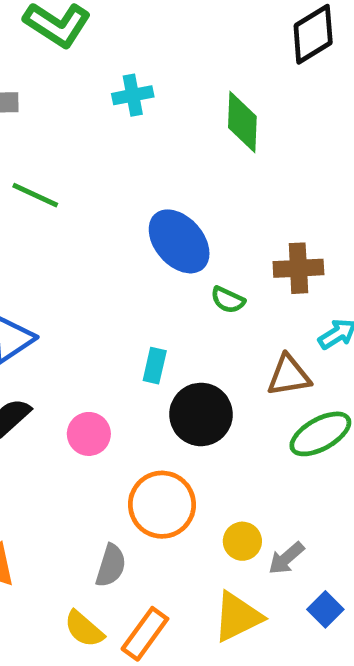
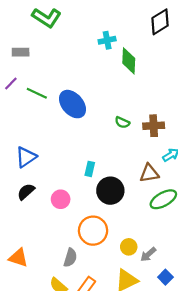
cyan cross: (133, 95) -> (107, 40), moved
blue ellipse: (179, 241) -> (72, 104), moved
green semicircle: (228, 300) -> (122, 122), moved

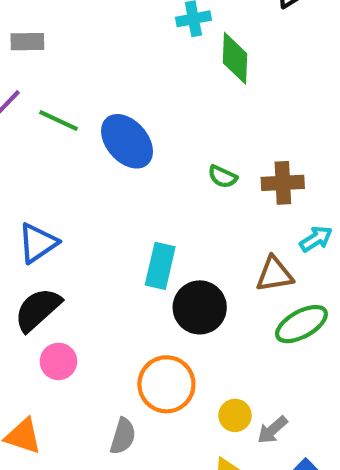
cyan rectangle: (90, 169) -> (160, 266), size x1.5
black semicircle: (26, 192) -> (38, 310), size x1.4
pink circle: (61, 199) -> (58, 361), moved

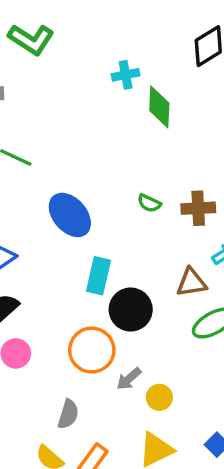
blue ellipse: (127, 141) -> (70, 215), moved
orange circle: (166, 384) -> (92, 350), moved
gray arrow: (272, 430) -> (129, 379), moved

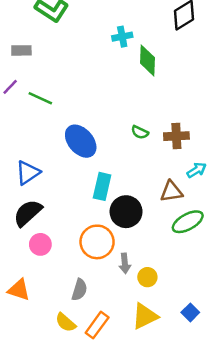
gray arrow: (129, 379) -> (125, 263), turned -54

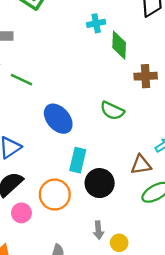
green semicircle: (140, 132) -> (112, 111), size x1.5
brown cross: (176, 136) -> (146, 76), moved
orange circle: (97, 242) -> (55, 195), moved

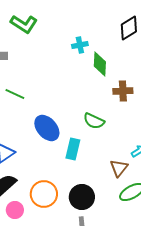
cyan rectangle: (78, 160) -> (73, 149), moved
brown triangle: (141, 165) -> (119, 168), turned -42
black circle: (100, 183) -> (82, 197), moved

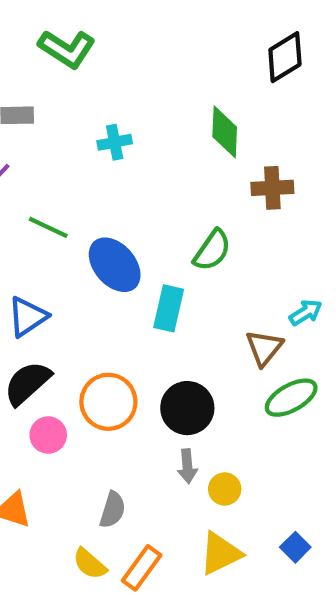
cyan cross: (80, 45) -> (115, 142), moved
green line: (15, 94) -> (48, 227), moved
green semicircle: (94, 121) -> (212, 250), turned -80

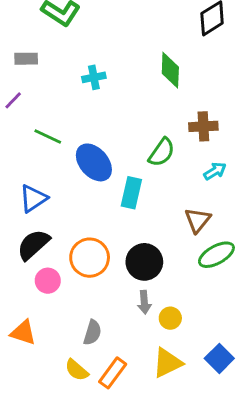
brown cross: (272, 188) -> (203, 126), moved
cyan arrow: (306, 313) -> (215, 171), moved
blue square: (295, 547) -> (219, 358), size x1.4

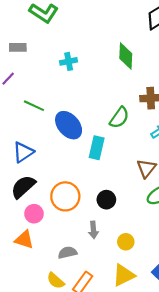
black circle: (144, 262) -> (106, 200), size x0.7
gray arrow: (144, 302) -> (93, 230), moved
orange triangle: (23, 333) -> (24, 240), moved
gray semicircle: (92, 333) -> (67, 253), turned -120

